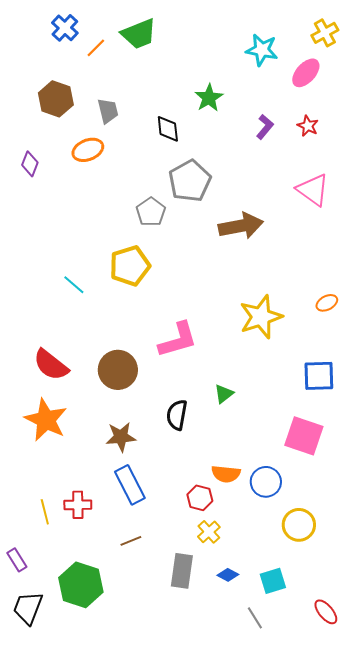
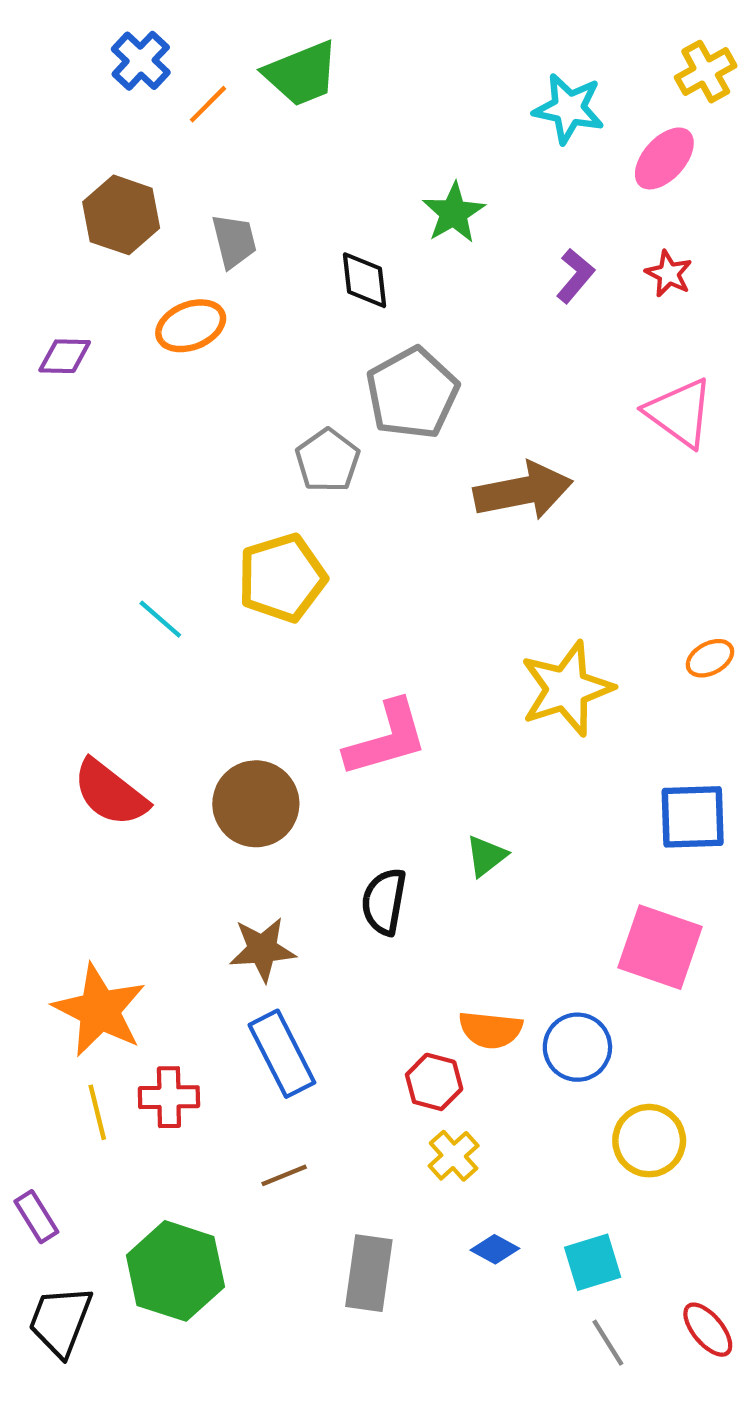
purple diamond: (30, 164) -> (65, 356), turned 70
orange star: (46, 420) -> (99, 1010), moved
gray rectangle: (182, 571) -> (369, 1273), moved
gray line: (255, 618) -> (608, 1343), moved

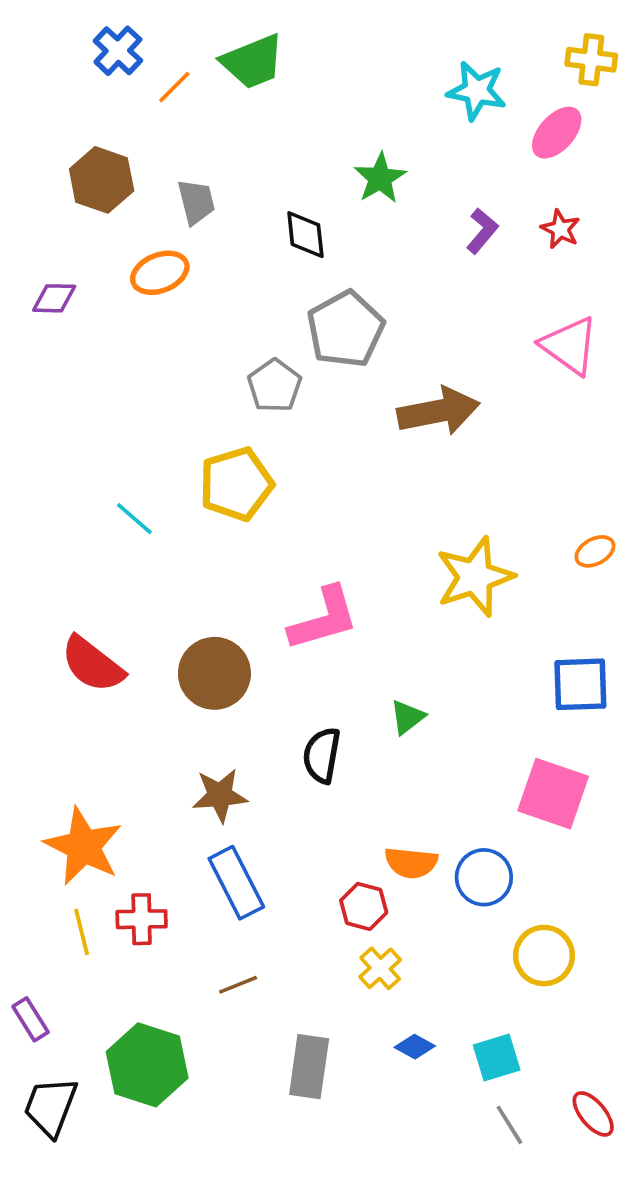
yellow cross: (706, 72) -> (591, 60), turned 36

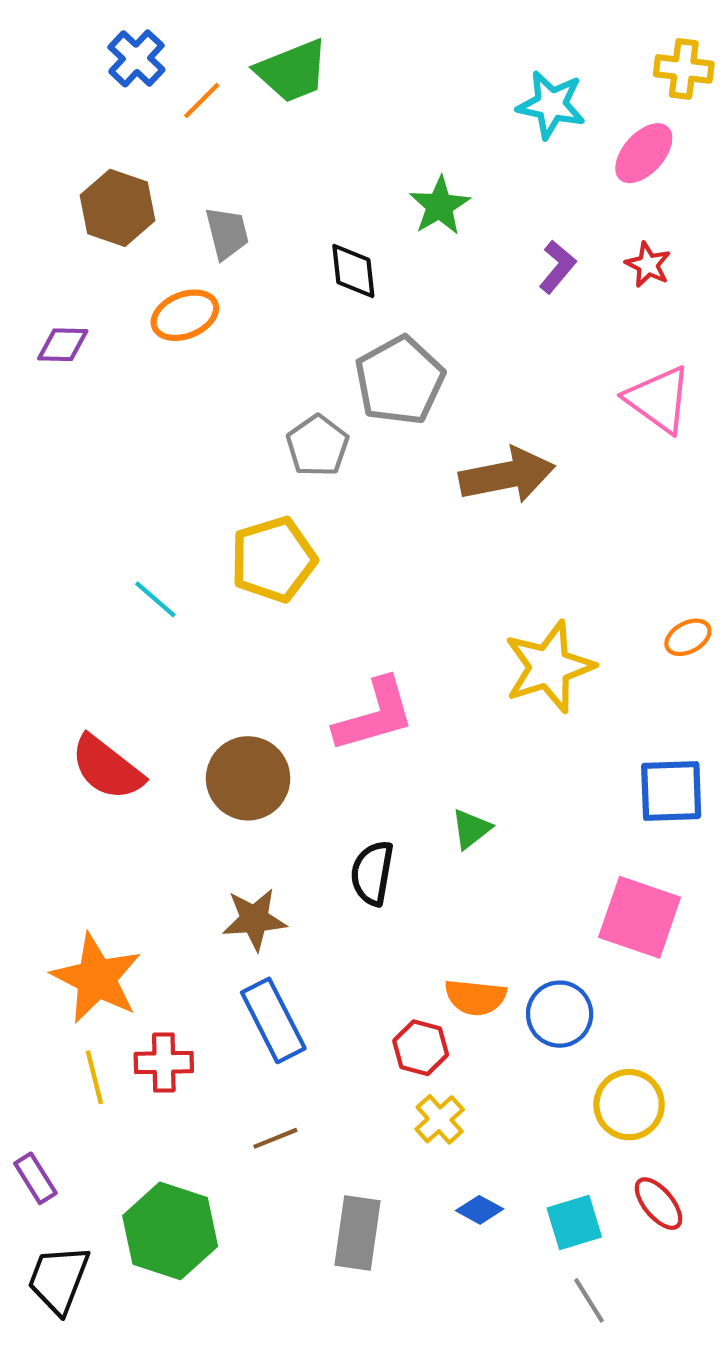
red ellipse: (593, 1114) -> (659, 1204), moved

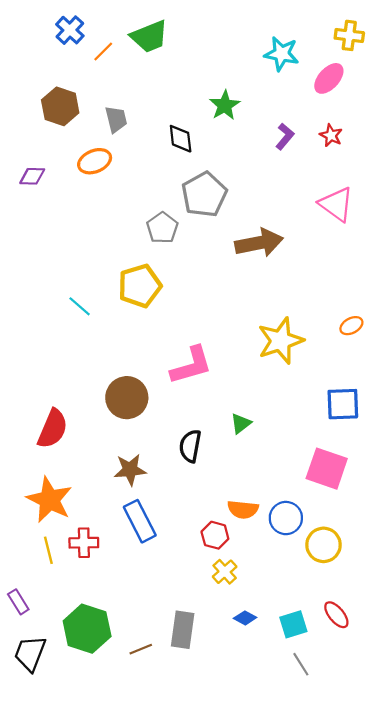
red semicircle: (107, 768) -> (53, 429), moved, turned -105
yellow circle: (629, 1105) -> (323, 545), moved
brown line: (275, 1138) -> (141, 649), moved

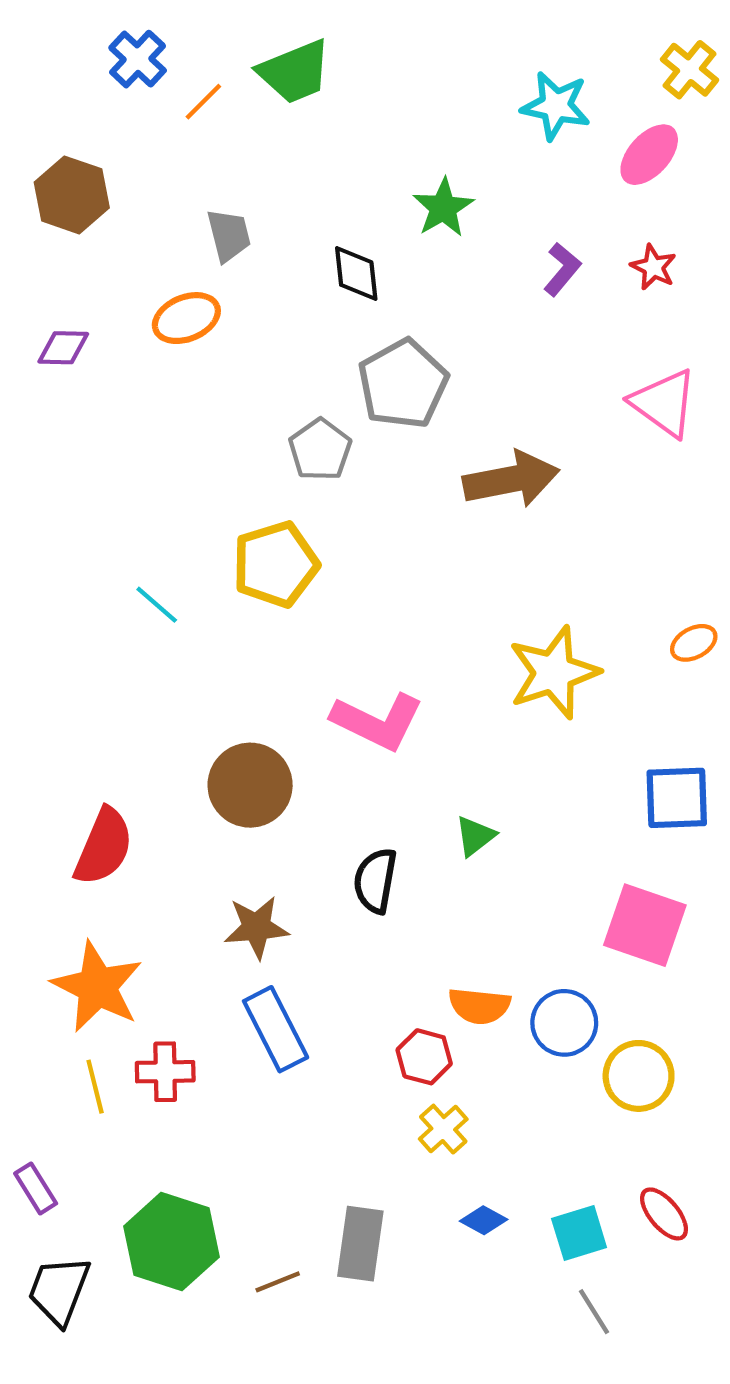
yellow cross: (349, 35) -> (690, 70), turned 32
brown hexagon: (60, 106) -> (72, 195), moved
pink L-shape: (191, 365) -> (377, 721), turned 42

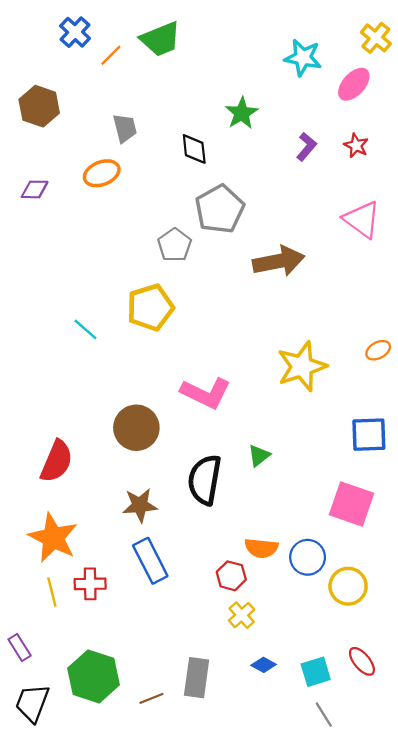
black semicircle: (375, 881) -> (205, 480), size x1.4

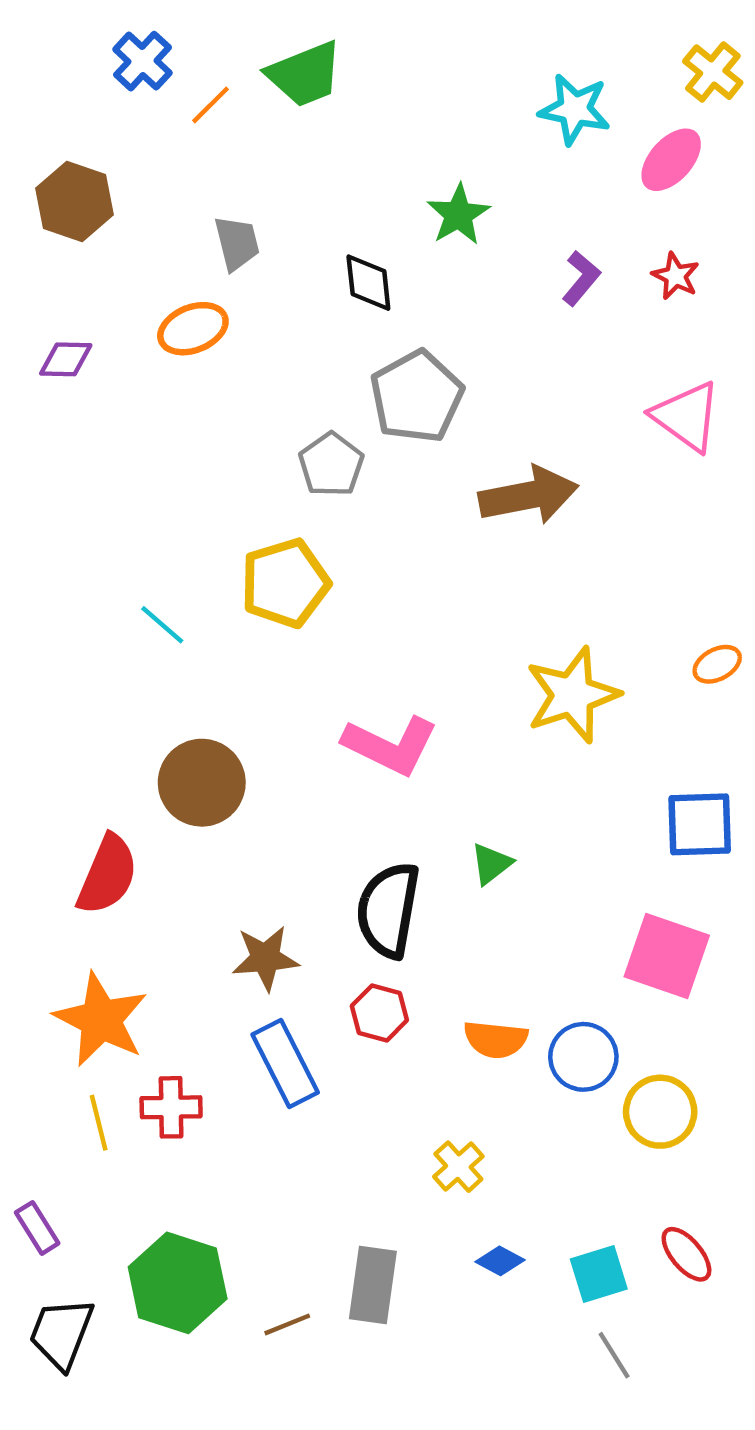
brown circle: (136, 428) -> (202, 783), moved
red hexagon: (231, 576) -> (379, 1013), moved

